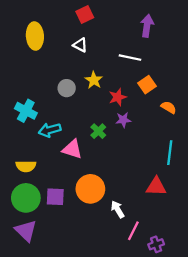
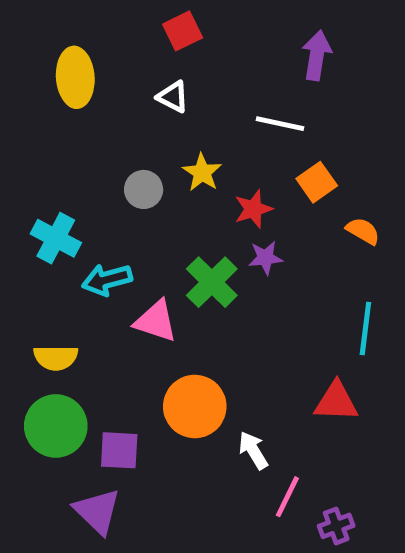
green cross: (98, 131) -> (212, 282), size x1.5
purple square: (55, 197) -> (119, 450), moved
purple triangle: (26, 231) -> (97, 511), moved

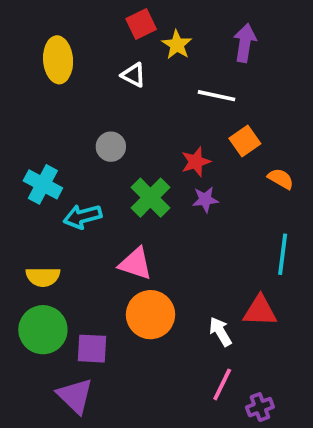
yellow star: (202, 172) -> (177, 45), moved
green cross: (212, 282) -> (150, 198), moved
pink triangle: (156, 321) -> (135, 264), moved
white arrow: (253, 450) -> (220, 332), moved

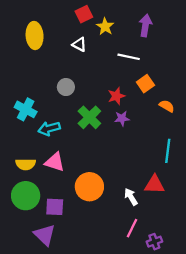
pink triangle: (135, 264) -> (55, 162), moved

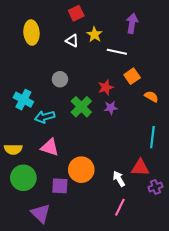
yellow star: (105, 27) -> (94, 35), moved
yellow semicircle: (26, 164) -> (13, 149), moved
purple square: (55, 207) -> (60, 186), moved
purple cross: (154, 242) -> (155, 187), moved

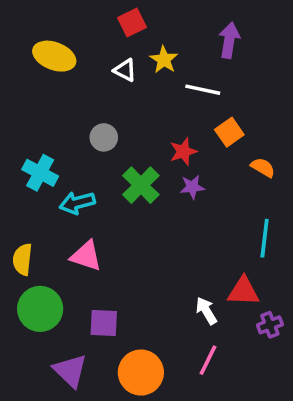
yellow ellipse: (31, 33) -> (54, 56), turned -65
yellow semicircle: (13, 149) -> (22, 259), turned 96
orange circle: (81, 170) -> (141, 373), moved

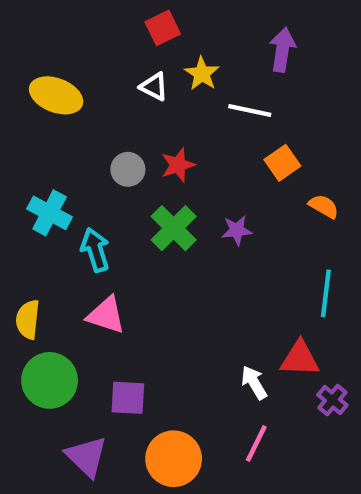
yellow ellipse: (54, 56) -> (56, 95), moved
red star: (183, 152) -> (178, 165), moved
cyan arrow: (77, 203) -> (95, 250), turned 88
purple cross: (270, 325) -> (332, 400), turned -30

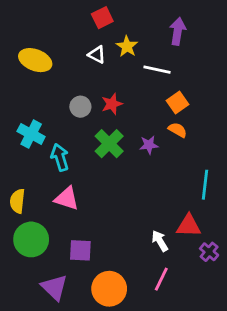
orange semicircle: (324, 206) -> (178, 130), moved

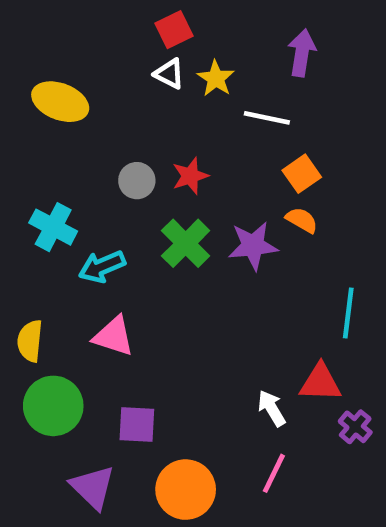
white triangle: (97, 55) -> (169, 74), moved
purple star: (149, 145) -> (253, 246), size x1.5
cyan arrow: (60, 157) -> (102, 267), turned -96

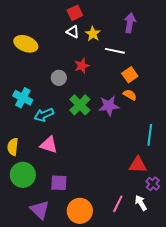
red star: (190, 176) -> (82, 66), moved
white arrow: (272, 408) -> (141, 203), moved

